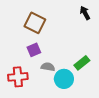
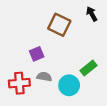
brown square: (35, 23) -> (59, 25), moved
gray semicircle: (48, 67) -> (44, 77), moved

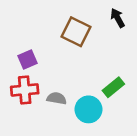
purple square: (37, 54) -> (27, 60), moved
red cross: (19, 83) -> (25, 90), moved

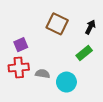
black arrow: (118, 18) -> (90, 27), moved, turned 56
green rectangle: (113, 87) -> (84, 53), moved

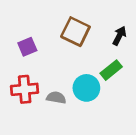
purple square: (21, 45) -> (27, 47), moved
cyan circle: (66, 82) -> (86, 88), moved

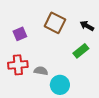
black arrow: (119, 36) -> (87, 26), turned -88
cyan circle: (86, 88) -> (60, 85), moved

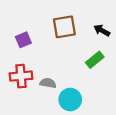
brown square: (55, 23) -> (64, 27), turned -35

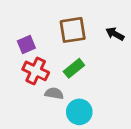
green rectangle: (95, 60) -> (74, 68), moved
red cross: (21, 76) -> (36, 71), moved, turned 30

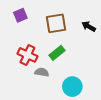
purple square: (26, 45) -> (20, 15), moved
cyan circle: (79, 112) -> (72, 87), moved

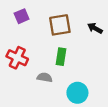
green rectangle: (57, 53) -> (61, 57), turned -42
red cross: (27, 55) -> (17, 58), moved

